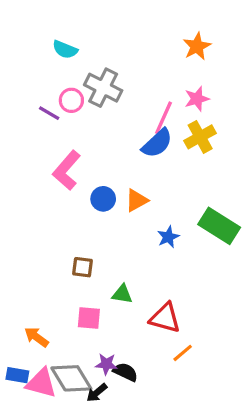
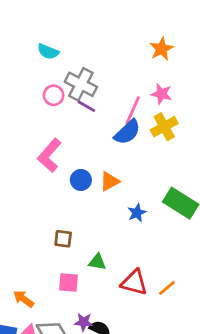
pink star: (197, 99) -> (161, 94), turned 30
purple line: (49, 113) -> (86, 106), moved
orange line: (183, 353) -> (167, 288), moved

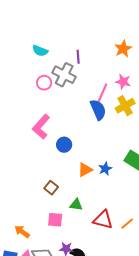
purple line: (86, 106) -> (78, 57), moved, turned 56
blue semicircle: (127, 132) -> (98, 110), turned -70
orange triangle: (110, 181) -> (85, 170), moved
brown square: (63, 239) -> (51, 188), turned 32

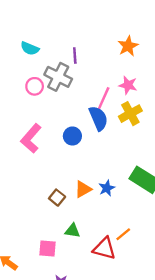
blue circle: (64, 145) -> (72, 136), moved
brown square: (51, 188) -> (57, 198), moved
orange line: (127, 224) -> (123, 234), moved

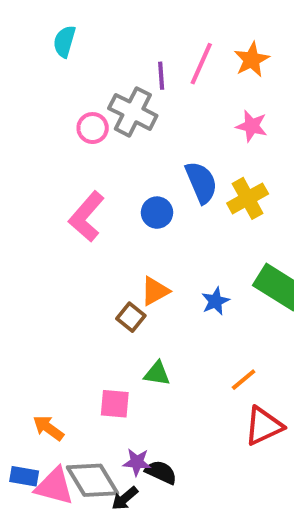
cyan semicircle: (30, 48) -> (64, 41), moved, turned 84
pink line: (103, 99) -> (201, 64), moved
yellow cross: (130, 114) -> (248, 198), moved
orange triangle: (83, 189) -> (155, 291), moved
red triangle: (104, 248) -> (264, 426), moved, turned -40

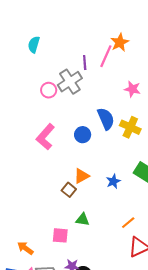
orange star: (252, 60) -> (120, 42), moved
gray cross: (133, 112) -> (70, 82), turned 30
yellow cross: (248, 198) -> (130, 127), turned -36

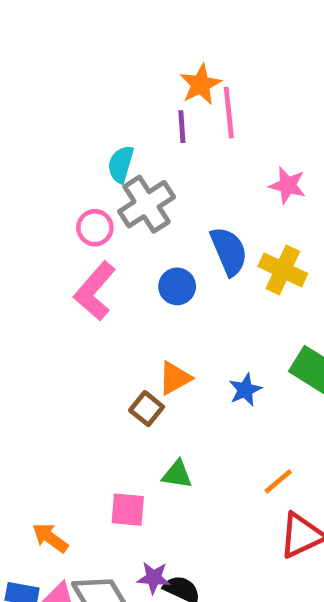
orange star: (120, 42) -> (201, 84), moved
cyan semicircle: (34, 45) -> (121, 164), moved
pink line: (106, 56) -> (229, 113), turned -30
gray cross: (70, 82) -> (147, 204), moved
pink circle: (49, 90) -> (95, 228), moved

